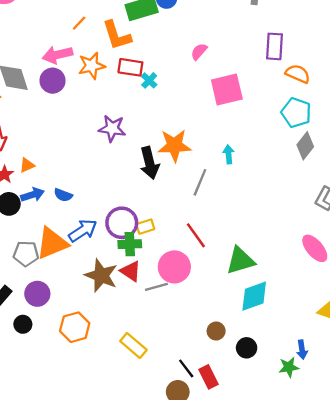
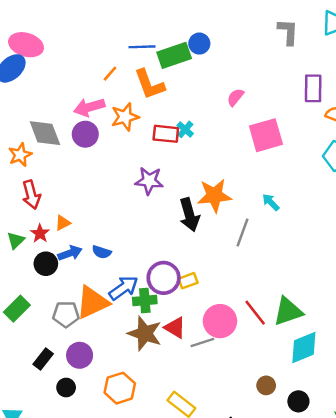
red rectangle: (130, 67) -> (166, 134), moved
cyan arrow: (229, 154) -> (271, 202), turned -36
red line: (196, 235) -> (255, 313), moved
green cross: (130, 244) -> (145, 301), moved

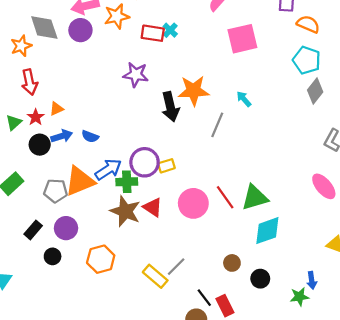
gray line: (202, 342) -> (176, 267), moved, turned -30

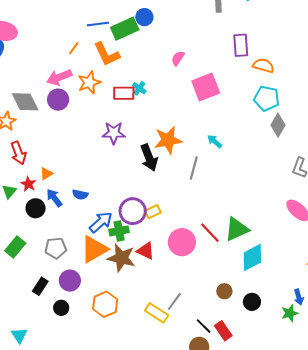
blue arrow: (62, 136) -> (54, 198), turned -102
orange triangle: (80, 181) -> (94, 249), moved

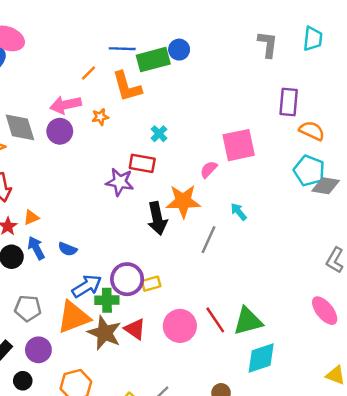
pink semicircle: (178, 58) -> (209, 169), moved
orange star: (89, 83) -> (100, 117), size x0.6
red rectangle: (124, 93) -> (142, 163), moved
gray diamond: (278, 125) -> (326, 186), moved, turned 60

